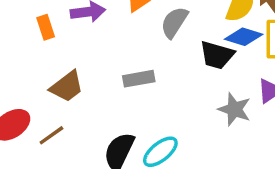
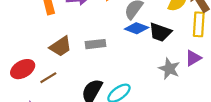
blue diamond: (244, 37) -> (137, 28), moved
gray rectangle: (139, 79) -> (96, 44), moved

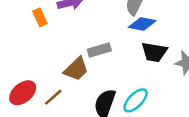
black trapezoid: (160, 32) -> (154, 52), moved
brown trapezoid: (60, 46) -> (76, 69), moved

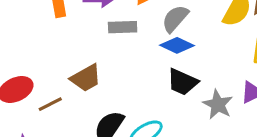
gray rectangle: (99, 50) -> (123, 27), moved

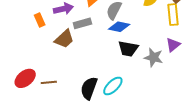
brown trapezoid: (86, 78) -> (64, 39), moved
brown line: (50, 104) -> (49, 82), turned 35

